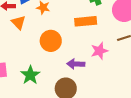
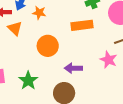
pink star: (99, 51) -> (109, 60), moved, turned -30

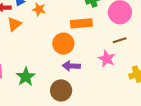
orange triangle: (15, 28) -> (14, 24), turned 35
orange circle: (48, 46) -> (63, 44), moved

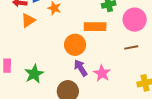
pink star: (107, 59) -> (102, 73), moved
purple arrow: (71, 66) -> (81, 68), turned 48

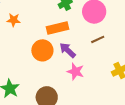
purple arrow: (81, 68) -> (68, 50), moved

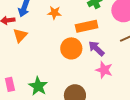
orange star: (14, 20) -> (54, 13), moved

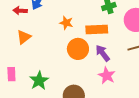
orange star: (54, 13) -> (66, 23), moved
orange triangle: (20, 35) -> (24, 37), moved

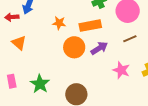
orange triangle: (24, 37) -> (19, 43), turned -35
purple arrow: (103, 53) -> (99, 48), turned 102
pink star: (107, 76) -> (121, 70), moved

